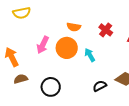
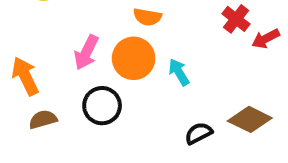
red cross: (106, 30) -> (236, 19), moved
black circle: (51, 87) -> (102, 106), moved

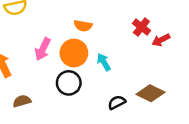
black circle: (102, 106) -> (69, 83), moved
brown semicircle: (43, 119) -> (22, 101), moved

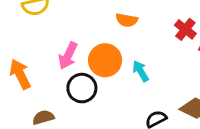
orange semicircle: (83, 26) -> (127, 20), moved
black circle: (69, 83) -> (82, 88), moved

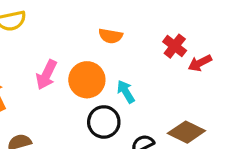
black circle: (82, 88) -> (104, 122), moved

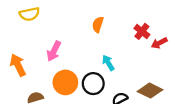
orange semicircle: (111, 36) -> (98, 24), turned 98
orange circle: (87, 80) -> (65, 82), moved

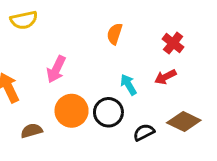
red arrow: (159, 43) -> (165, 77), moved

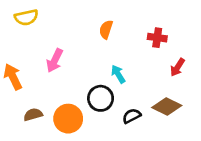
red cross: (173, 43) -> (157, 38), turned -30
red arrow: (165, 77) -> (177, 67), moved, turned -30
orange circle: (72, 111) -> (68, 119), moved

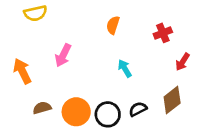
red cross: (157, 38) -> (163, 33), turned -30
black circle: (101, 98) -> (108, 114), moved
brown diamond: (167, 106) -> (172, 100), turned -64

